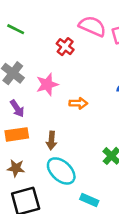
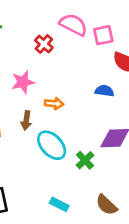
brown arrow: (51, 140) -> (26, 120), moved
cyan ellipse: (61, 171) -> (52, 145), moved

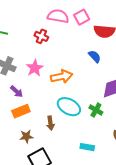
blue semicircle: (104, 91) -> (95, 56), turned 56
orange arrow: (54, 104) -> (62, 76), size x1.5
brown arrow: (26, 120) -> (50, 123), moved

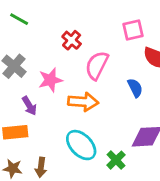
pink semicircle: (58, 16) -> (97, 65), moved, turned -90
purple arrow: (16, 92) -> (29, 106), moved
brown arrow: (50, 123) -> (41, 167), moved

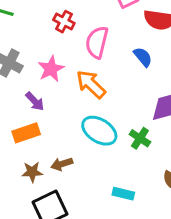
orange arrow: (83, 102) -> (91, 84), turned -128
brown arrow: (41, 167) -> (62, 164), turned 78

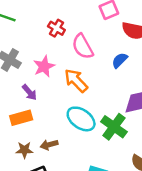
pink semicircle: (97, 42) -> (83, 46), turned -45
blue semicircle: (143, 57) -> (120, 60), turned -98
green cross: (140, 138) -> (114, 127), size x1.5

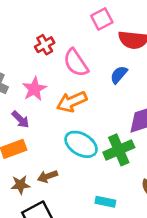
red cross: (56, 28) -> (45, 45), turned 35
orange arrow: (76, 81) -> (72, 102), turned -65
green cross: (114, 127) -> (119, 150), turned 35

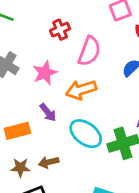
pink semicircle: (76, 63) -> (89, 51), turned -132
purple arrow: (20, 119) -> (48, 112), moved

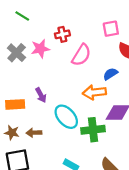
pink star: (45, 73) -> (40, 49), moved
orange arrow: (81, 90) -> (94, 92), moved

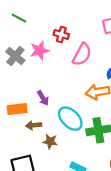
red cross: (62, 34) -> (61, 34), turned 32
brown star: (12, 133) -> (50, 141), moved
brown arrow: (34, 133) -> (34, 125), moved

